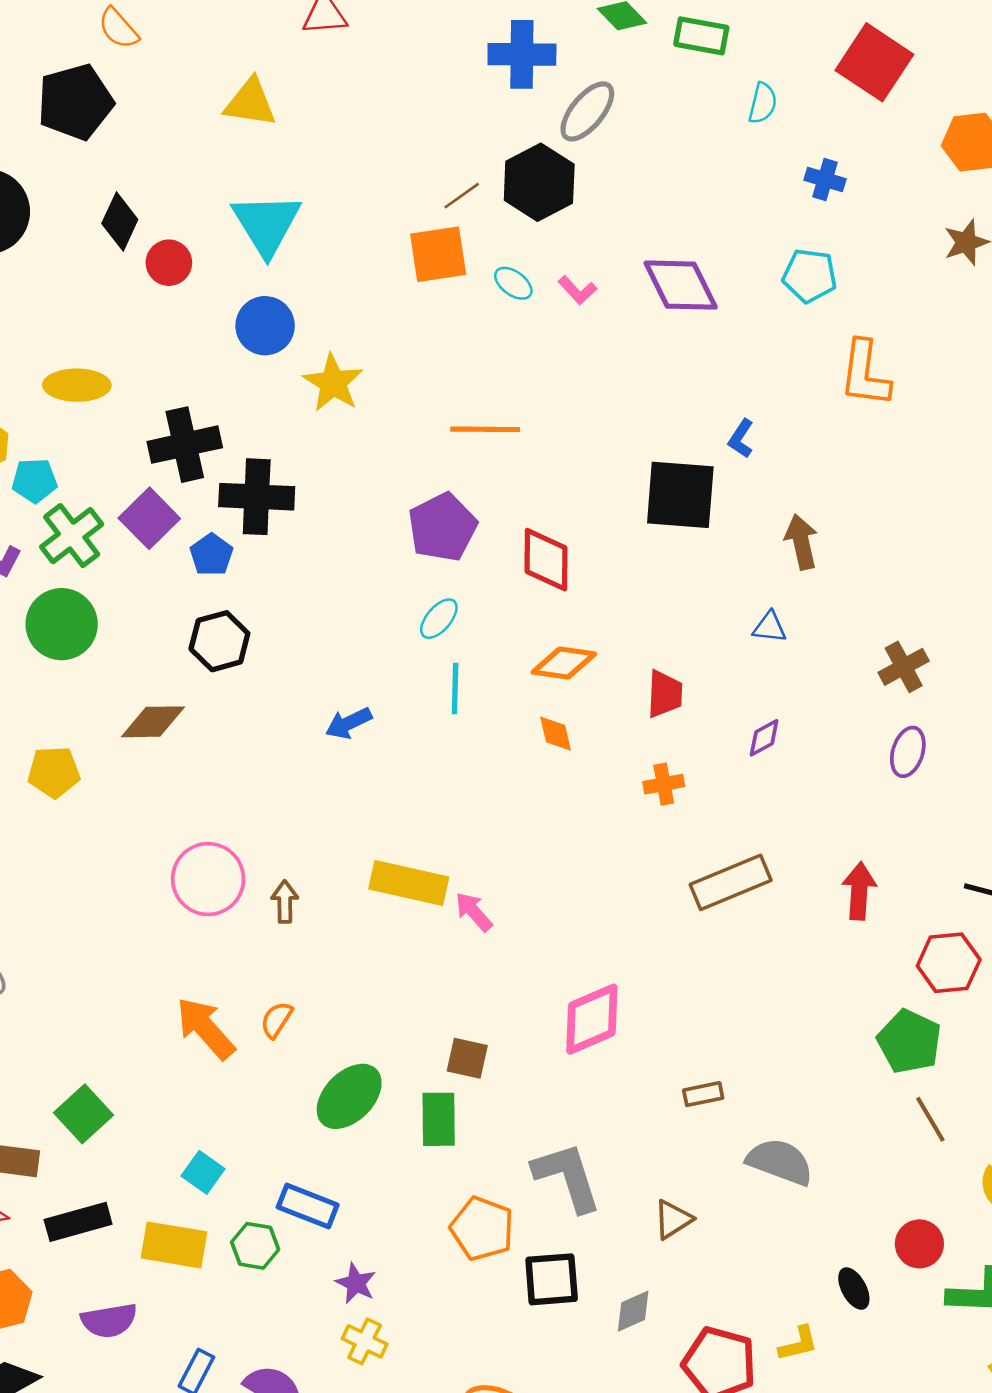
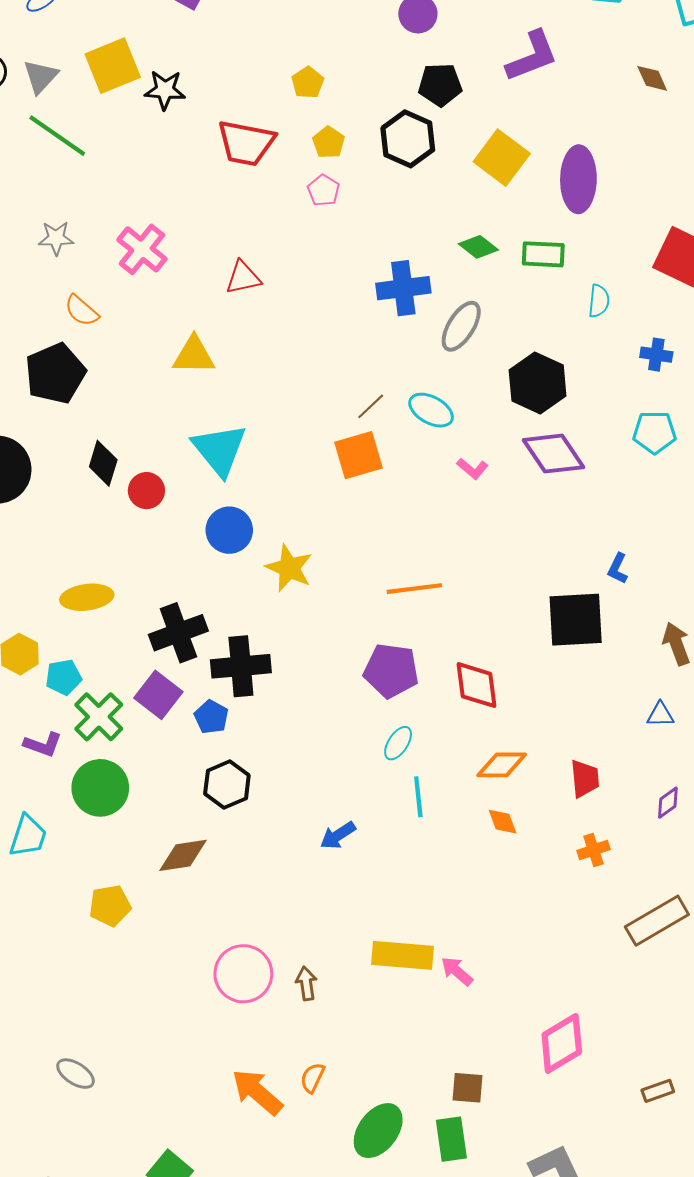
black hexagon: (539, 182) -> (538, 383), moved
cyan ellipse: (513, 283) -> (431, 410), moved, size x1.4
purple pentagon: (443, 527) -> (391, 671), turned -30

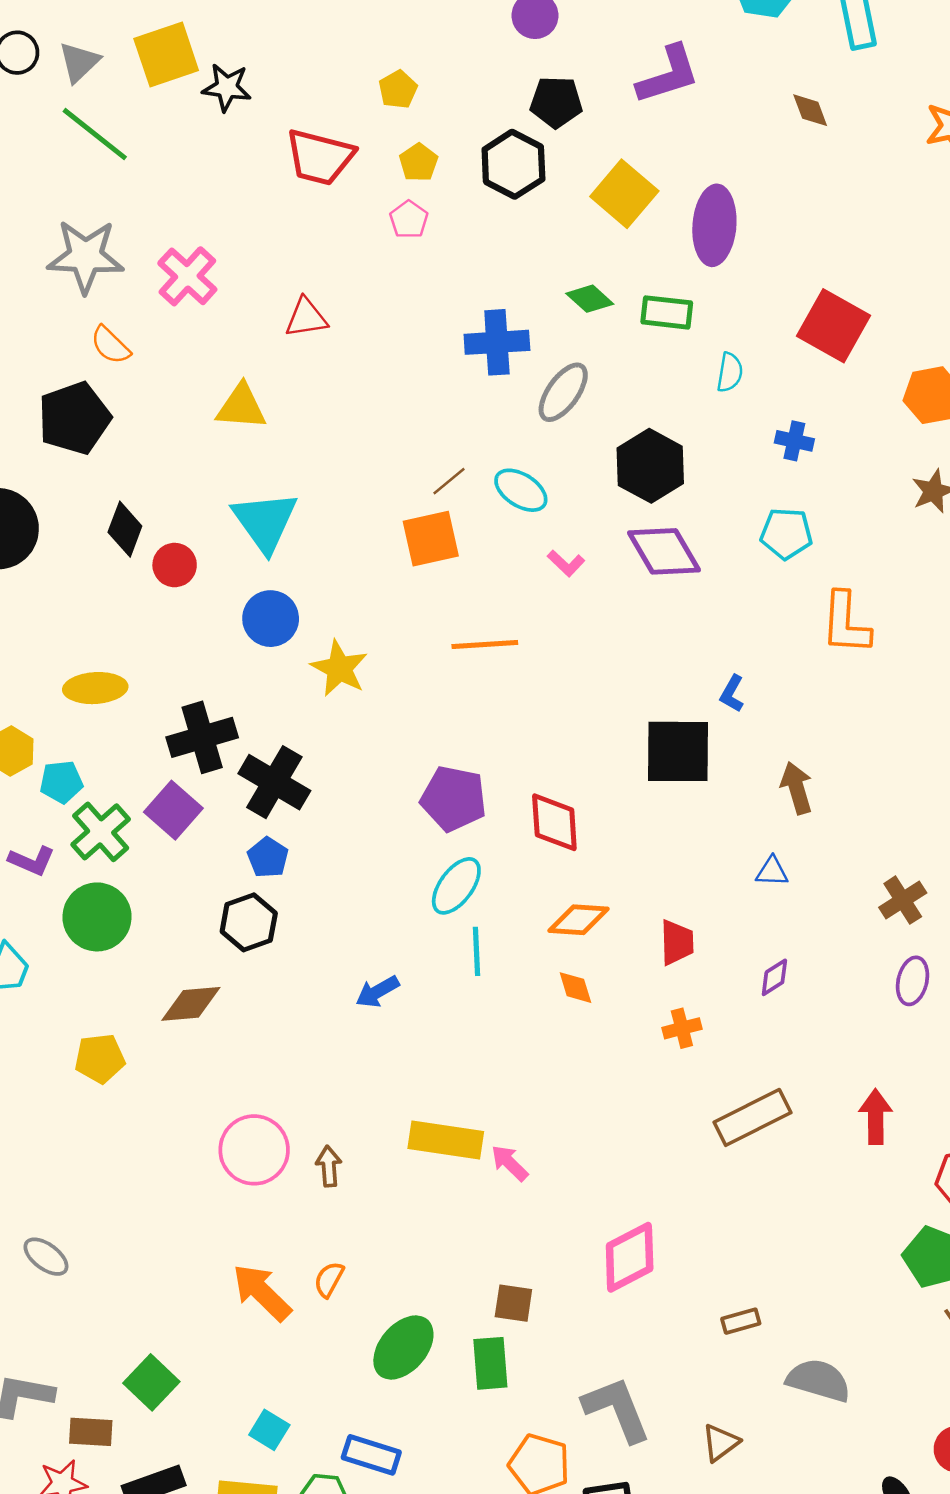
gray star: (56, 238) -> (85, 256), size x1.8
orange line: (414, 589) -> (485, 645), moved
black cross: (241, 666) -> (274, 782), turned 32
blue pentagon: (211, 717) -> (268, 857), moved
cyan ellipse: (398, 743) -> (456, 886), size x1.4

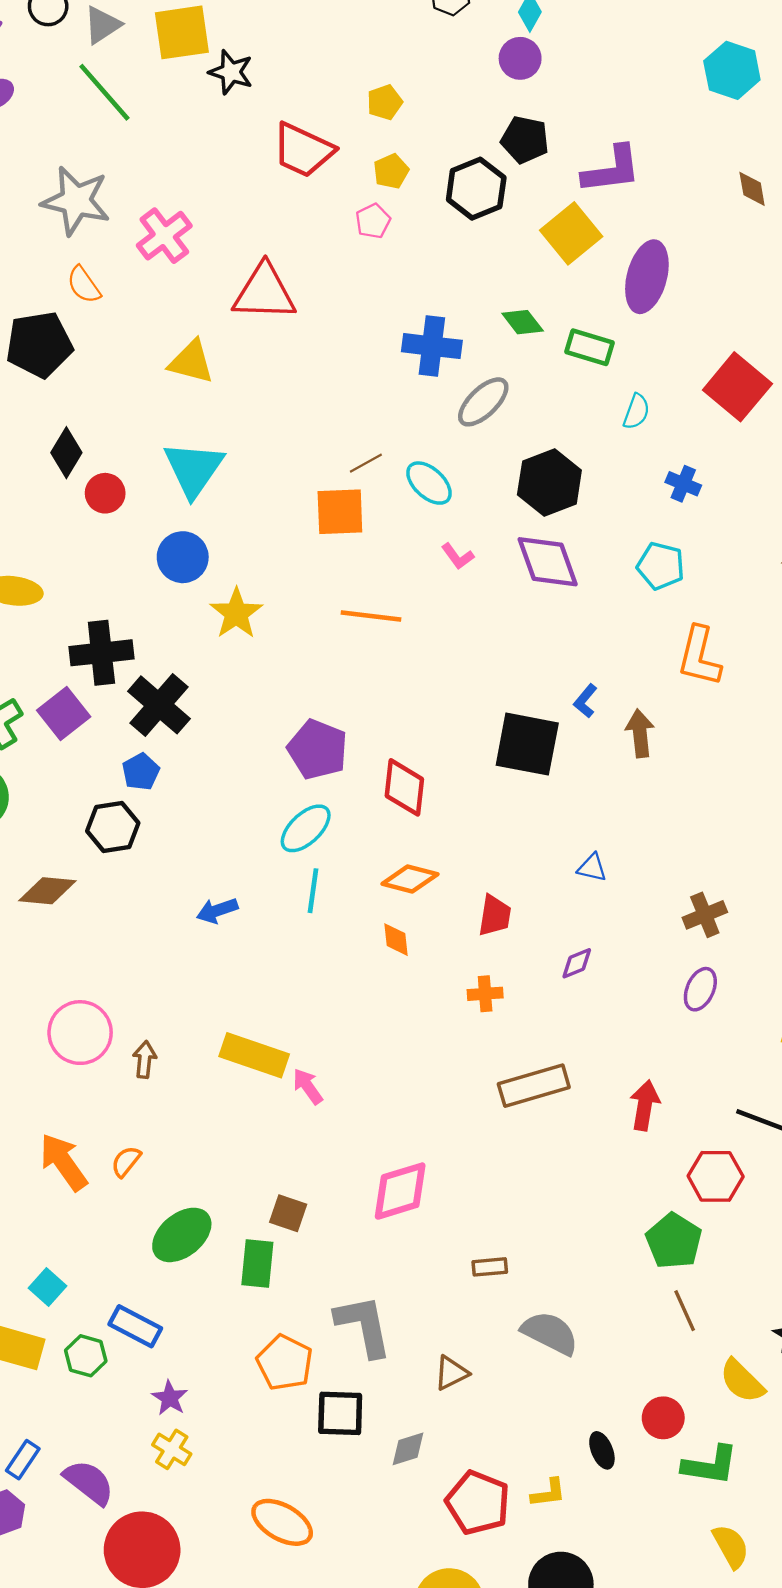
purple L-shape: (668, 75) -> (612, 170), moved
red triangle: (306, 318) -> (264, 292), size x1.6
brown arrow: (797, 788) -> (640, 733), moved

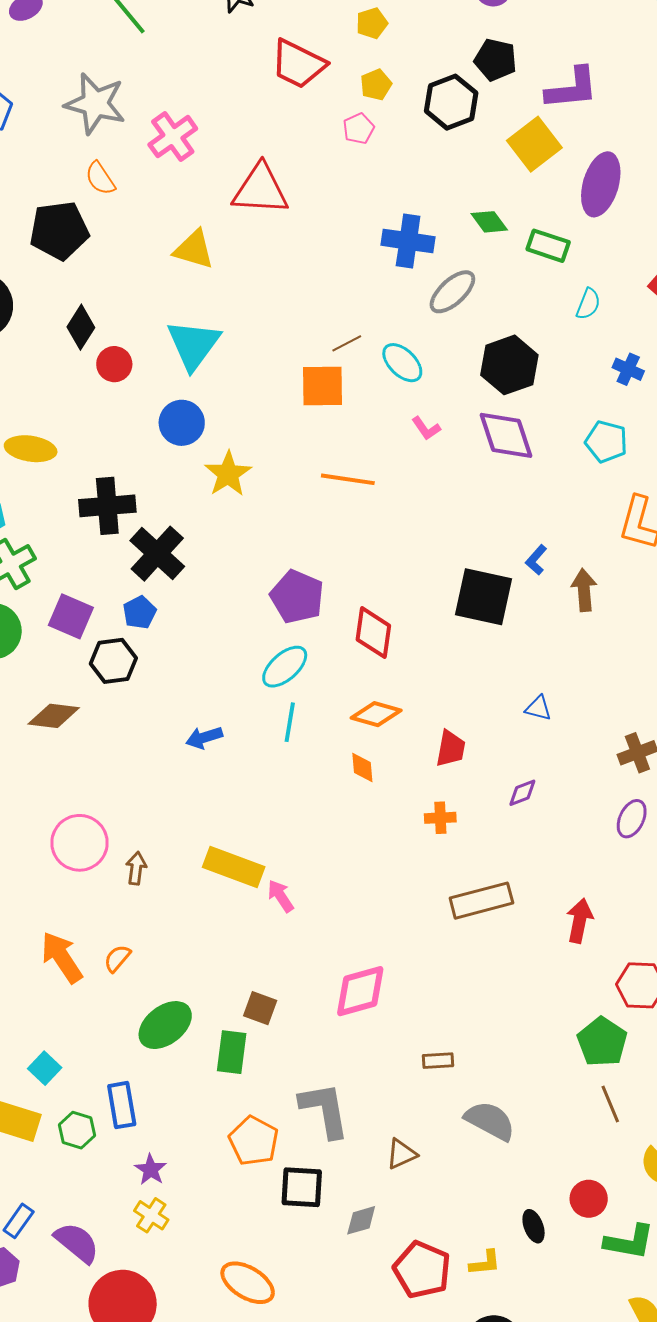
purple square: (64, 713) -> (71, 616), moved, turned -30
blue rectangle: (135, 1326) -> (122, 1105), turned 51

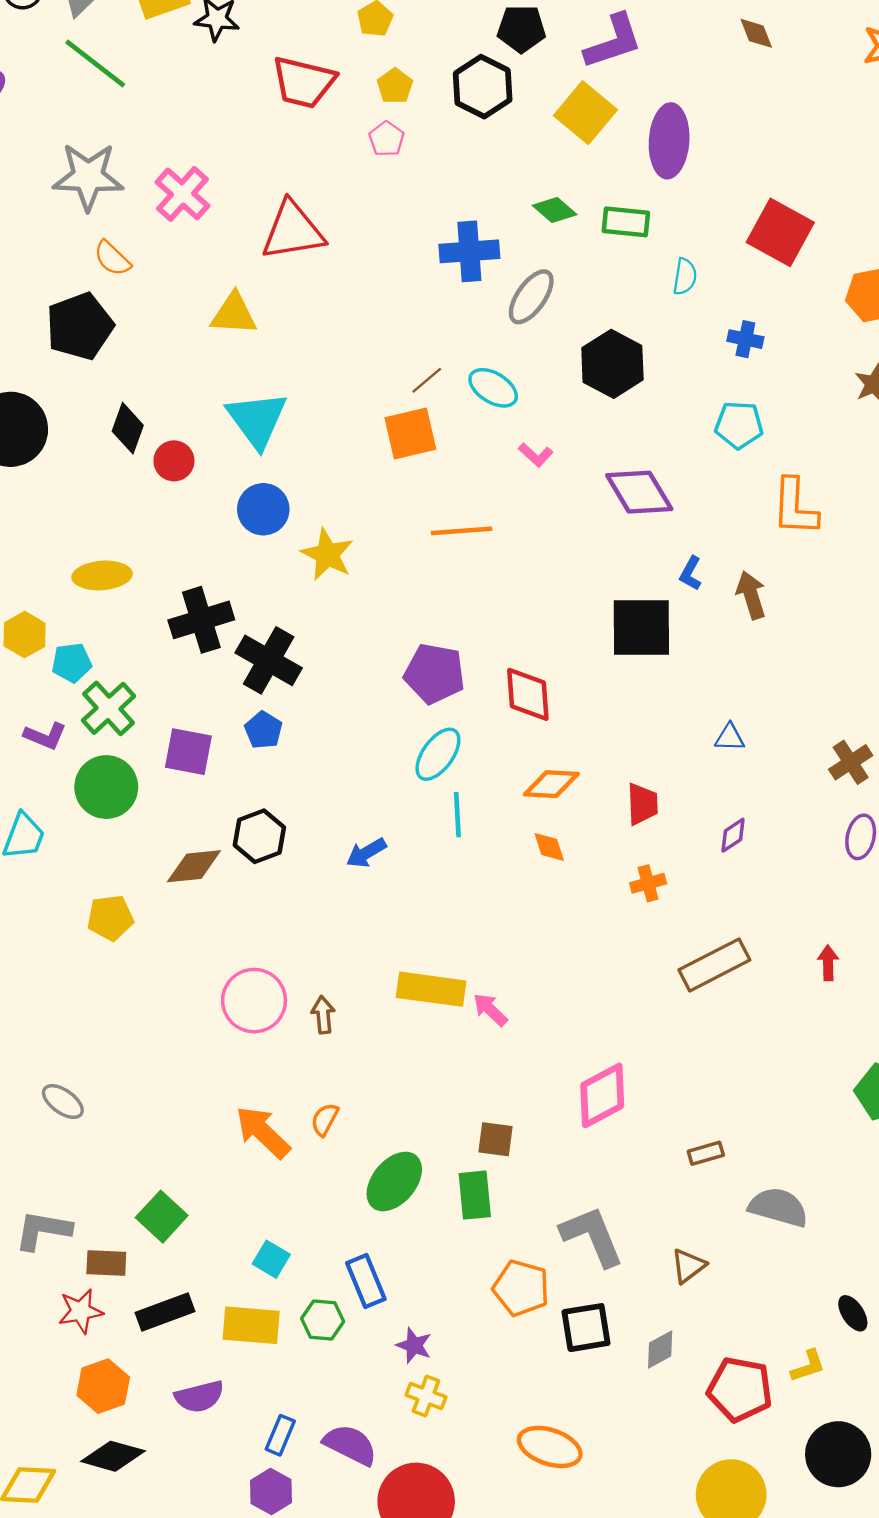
purple diamond: (506, 435) -> (639, 492), moved
black hexagon: (113, 661) -> (259, 836), moved
red arrow: (579, 921) -> (828, 963), size x0.7

